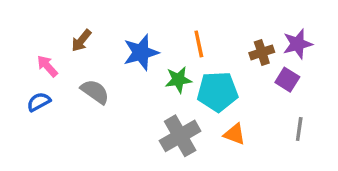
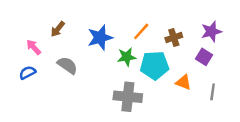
orange line: (199, 44) -> (141, 31), turned 54
brown cross: (262, 52) -> (174, 37), moved
orange triangle: (235, 134) -> (183, 82), moved
gray cross: (180, 136) -> (128, 97), turned 36

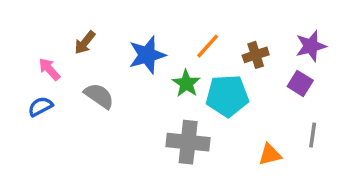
green star: (127, 57) -> (186, 83), turned -30
orange triangle: (183, 82) -> (270, 155), moved, turned -35

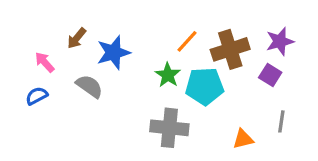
blue star: (147, 55) -> (113, 53), moved
brown cross: (256, 55) -> (230, 49), size x1.6

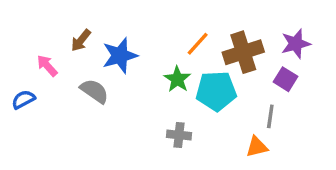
blue semicircle: (37, 96) -> (23, 99), moved
gray line: (281, 121) -> (270, 116), moved
gray cross: (169, 128) -> (179, 135), size x0.6

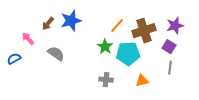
blue star: (120, 56) -> (71, 21), moved
gray line: (270, 116) -> (170, 68), moved
orange triangle: (257, 147) -> (142, 81), moved

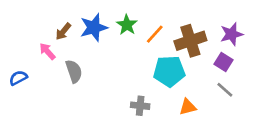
pink arrow: (28, 39) -> (47, 51), moved
green star: (105, 47) -> (127, 25), moved
gray semicircle: (56, 54) -> (74, 71), turned 36
gray line: (170, 68) -> (225, 90), turned -56

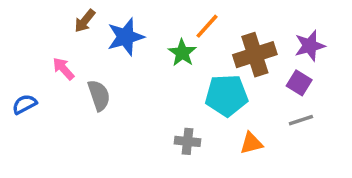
green star: (127, 25) -> (182, 53), moved
brown arrow: (63, 31) -> (85, 21), moved
orange line: (155, 34) -> (207, 26), moved
gray line: (225, 90) -> (301, 120), turned -60

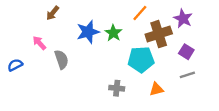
orange line: (207, 26) -> (140, 13), moved
blue star: (125, 37) -> (88, 32), moved
purple star: (310, 46) -> (183, 19), moved, turned -30

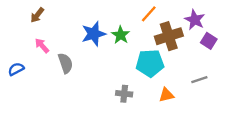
brown arrow: (53, 13) -> (37, 15), moved
purple square: (186, 52) -> (209, 41), moved

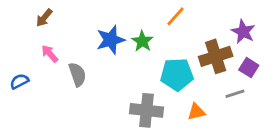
purple star: (195, 20) -> (243, 32), moved
brown cross: (169, 36) -> (216, 56), moved
purple square: (209, 41) -> (249, 68), moved
gray cross: (124, 94) -> (146, 110), size x1.6

